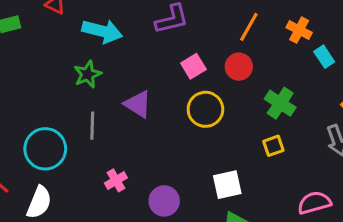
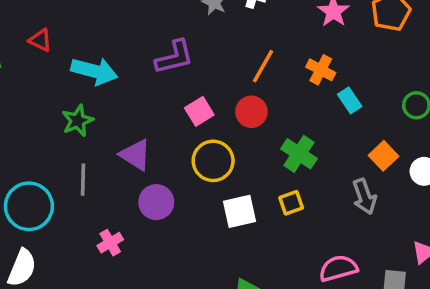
white square: (227, 185) -> (240, 211), moved
purple circle: (164, 201) -> (156, 202), moved

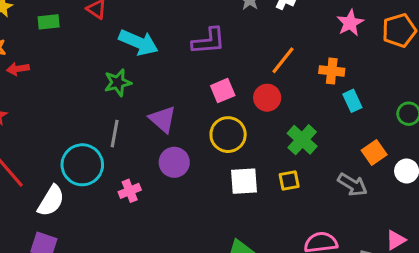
orange cross: (321, 70) -> (332, 71), turned -30
gray arrow: (364, 197) -> (352, 185), turned -48
cyan circle: (29, 206) -> (82, 165), moved

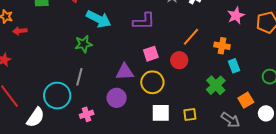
purple triangle: (163, 119) -> (125, 72), moved, turned -48
green cross: (302, 140) -> (216, 85), moved

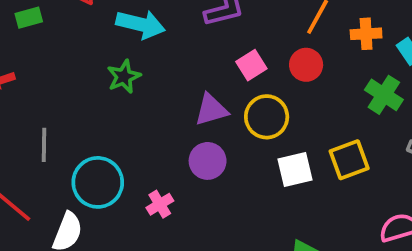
orange cross: (222, 46) -> (366, 34), moved
gray line: (79, 77) -> (44, 145), moved
yellow square: (190, 115) -> (349, 160), size x1.5

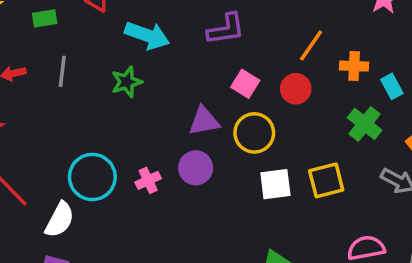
pink square: (251, 65) -> (245, 84), turned -32
gray line: (44, 145) -> (62, 71), moved
pink cross: (160, 204) -> (148, 180), moved

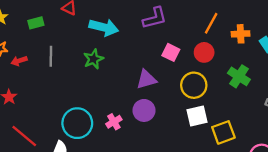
green cross: (365, 124) -> (239, 76), moved
yellow circle: (254, 133) -> (194, 85), moved
yellow square: (326, 180) -> (223, 132), moved

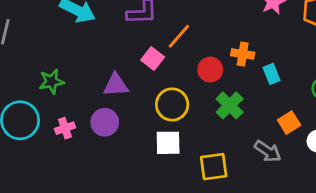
orange line: (211, 23) -> (179, 36), moved
red circle: (204, 52) -> (210, 70), moved
green star: (93, 59) -> (51, 82), moved
yellow square: (223, 132) -> (214, 167), moved

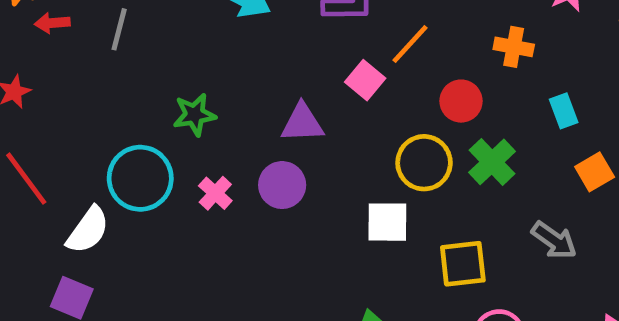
orange cross: (243, 54) -> (514, 47), moved
yellow circle: (172, 104) -> (424, 163), moved
orange square: (289, 123) -> (595, 172), moved
pink cross: (65, 128) -> (215, 193), turned -30

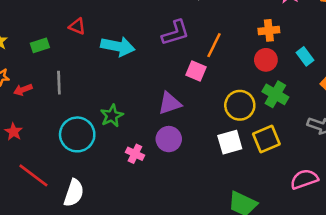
red circle: (461, 101) -> (266, 60), moved
cyan circle: (140, 178) -> (77, 134), moved
yellow square: (463, 264) -> (266, 139), moved

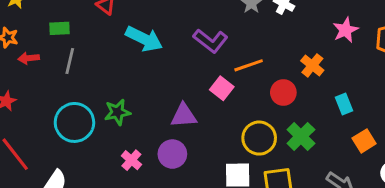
orange cross: (269, 30) -> (312, 65), turned 30
purple L-shape: (175, 33) -> (211, 41), turned 40
green rectangle: (40, 45) -> (60, 28), moved
orange line: (214, 45) -> (249, 65), turned 30
red circle: (266, 60) -> (283, 92), moved

